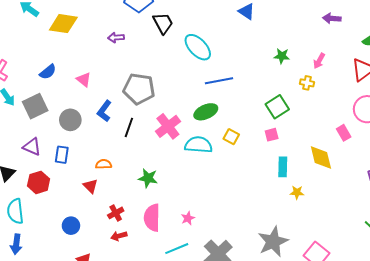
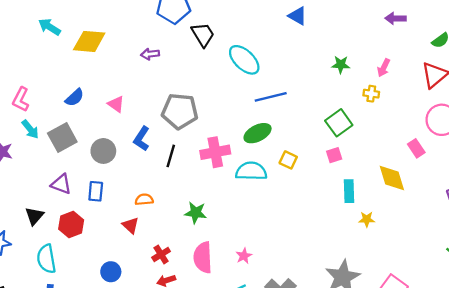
pink cross: (168, 126) -> (215, 152), turned 30

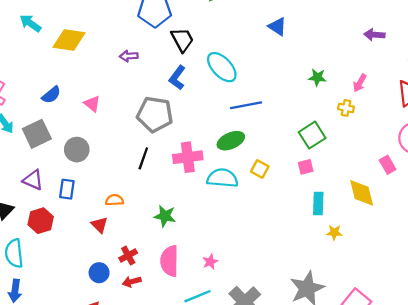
blue L-shape: (142, 139) -> (177, 78), moved
blue circle: (111, 272) -> (99, 273), moved

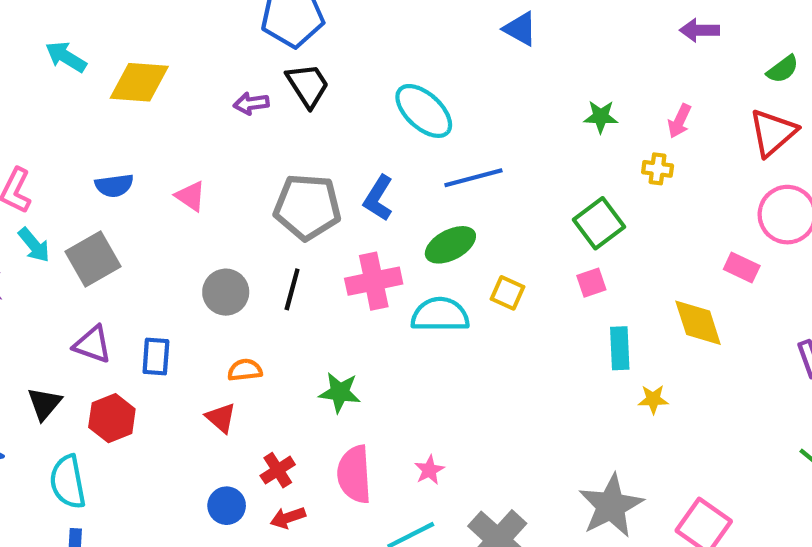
black trapezoid: (182, 40) -> (308, 85), moved
blue L-shape: (177, 78) -> (378, 198), moved
blue semicircle: (51, 95) -> (114, 185), turned 36
gray circle: (77, 150) -> (226, 292), moved
pink rectangle: (388, 165) -> (742, 268), turned -30

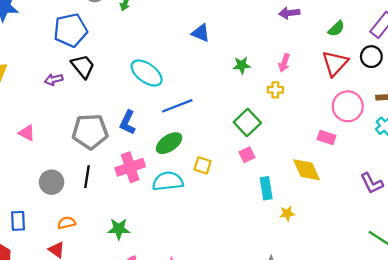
blue triangle: (520, 29) -> (201, 33), moved

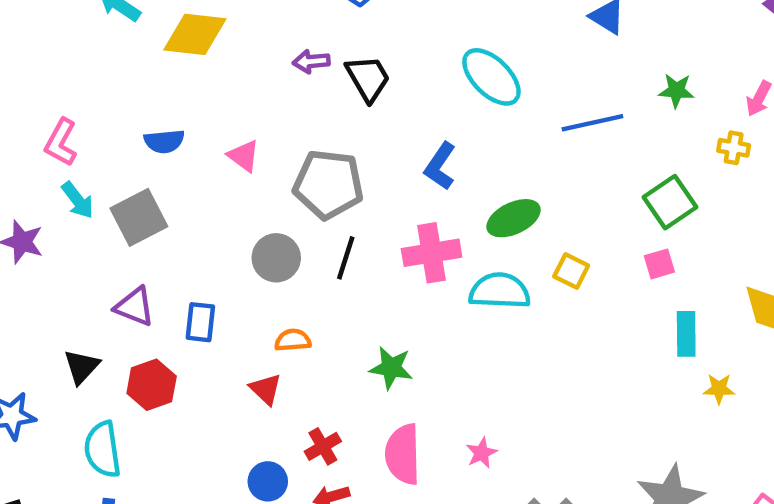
black trapezoid: (83, 66) -> (368, 78), moved
blue line: (177, 106) -> (592, 123), moved
gray pentagon: (90, 132) -> (328, 184), moved

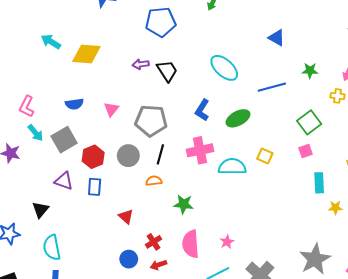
pink triangle: (244, 156) -> (111, 109), turned 35
green ellipse: (514, 218) -> (238, 118), moved
orange semicircle: (293, 340) -> (154, 181), moved
red hexagon: (152, 385) -> (93, 157), moved

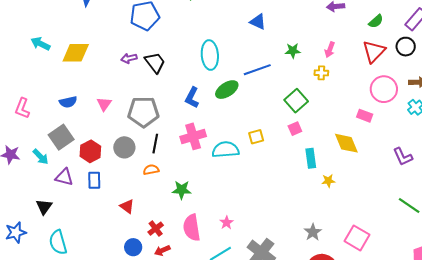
cyan ellipse: (224, 68) -> (210, 55), turned 48
green ellipse: (238, 118) -> (227, 90), moved
cyan arrow: (35, 133) -> (41, 157), moved
yellow square: (265, 156) -> (256, 137), turned -35
gray star: (315, 259) -> (313, 232), size x0.6

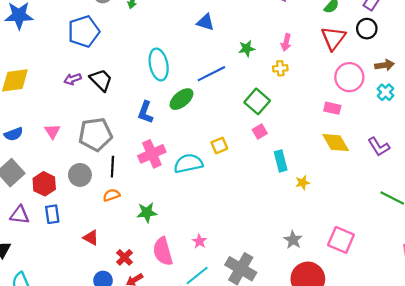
yellow diamond: (346, 143) -> (336, 143), moved

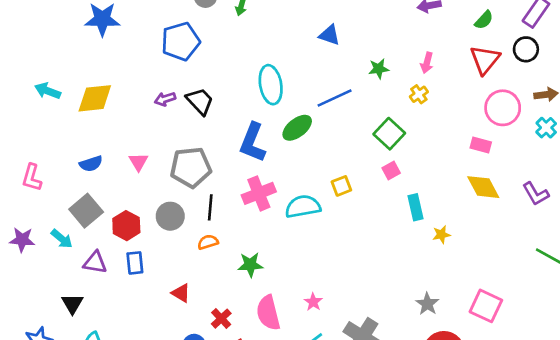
yellow cross: (280, 68) -> (419, 94), turned -32
blue L-shape: (145, 112) -> (253, 143), size x1.4

